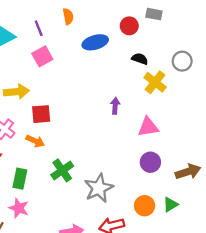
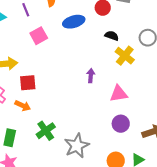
pink square: (42, 56) -> (39, 36), moved

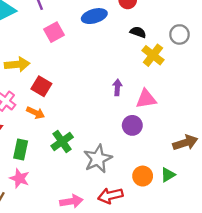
purple arrow: (91, 76) -> (117, 87), moved
red square: (28, 83) -> (41, 86), turned 36
purple circle: (121, 124) -> (132, 125), moved

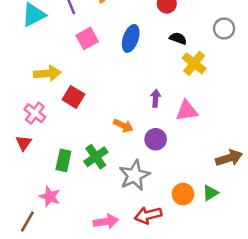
blue ellipse: (94, 16) -> (131, 38), moved, turned -55
gray circle: (179, 34) -> (224, 28), moved
orange arrow: (36, 113) -> (123, 126), moved
purple circle: (132, 125) -> (156, 139), moved
green rectangle: (21, 150) -> (63, 160), moved

